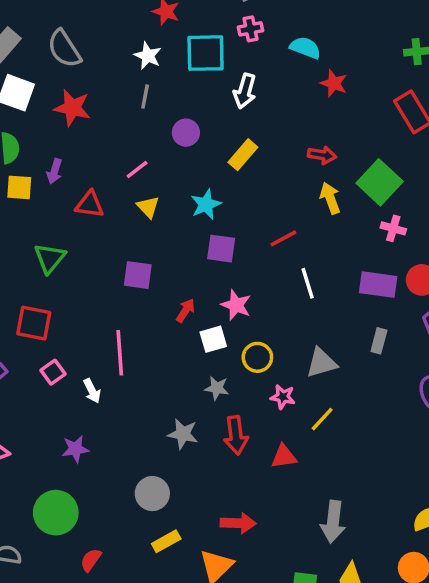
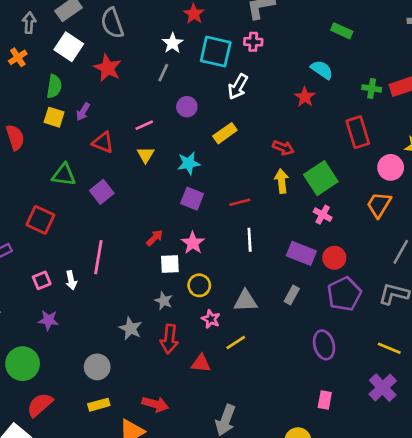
cyan semicircle: (305, 48) -> (322, 70), moved
green triangle: (50, 258) -> (64, 175), turned 45
purple square: (138, 275) -> (102, 192), moved, turned 30
pink square: (53, 372) -> (42, 280), moved
red semicircle: (91, 560) -> (40, 405), size x1.5

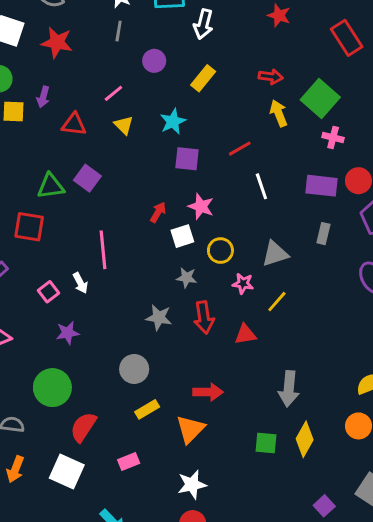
green triangle: (64, 175) -> (51, 186), moved

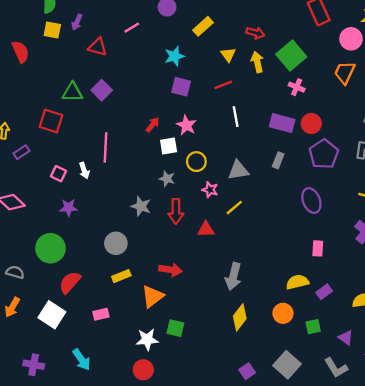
yellow triangle: (124, 125) -> (228, 55), moved
pink square: (48, 292) -> (58, 174), turned -35
green square: (266, 443) -> (175, 328), moved

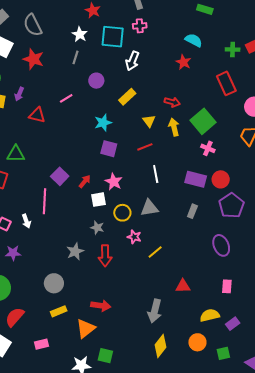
purple square: (102, 90) -> (60, 176), moved
gray triangle: (238, 170) -> (149, 208), moved
gray star: (141, 206) -> (75, 251), turned 30
red triangle: (206, 229) -> (183, 286), moved

